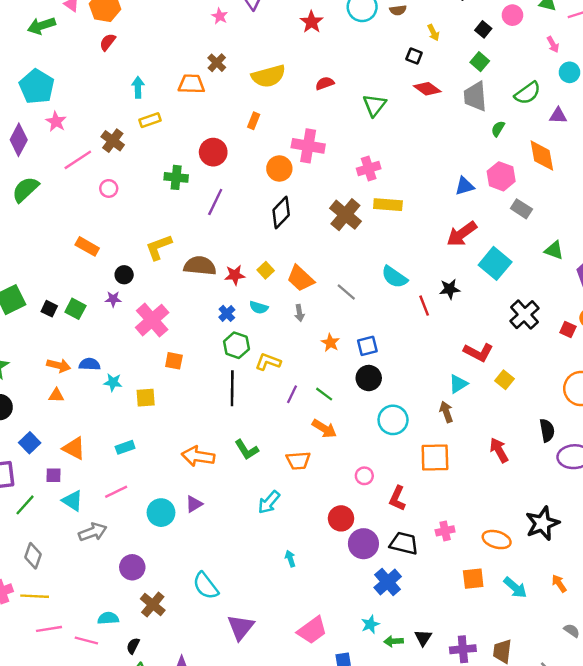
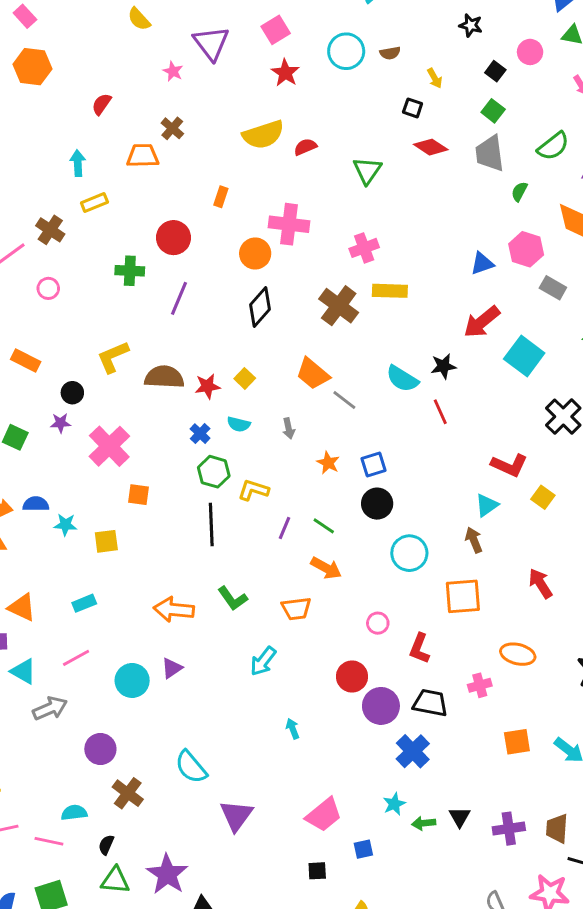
red semicircle: (108, 42) -> (102, 104), moved
yellow semicircle: (268, 76) -> (263, 135), moved
orange trapezoid: (300, 278) -> (313, 374), moved
black star: (450, 289) -> (443, 366), moved
orange ellipse: (497, 540) -> (518, 654), moved

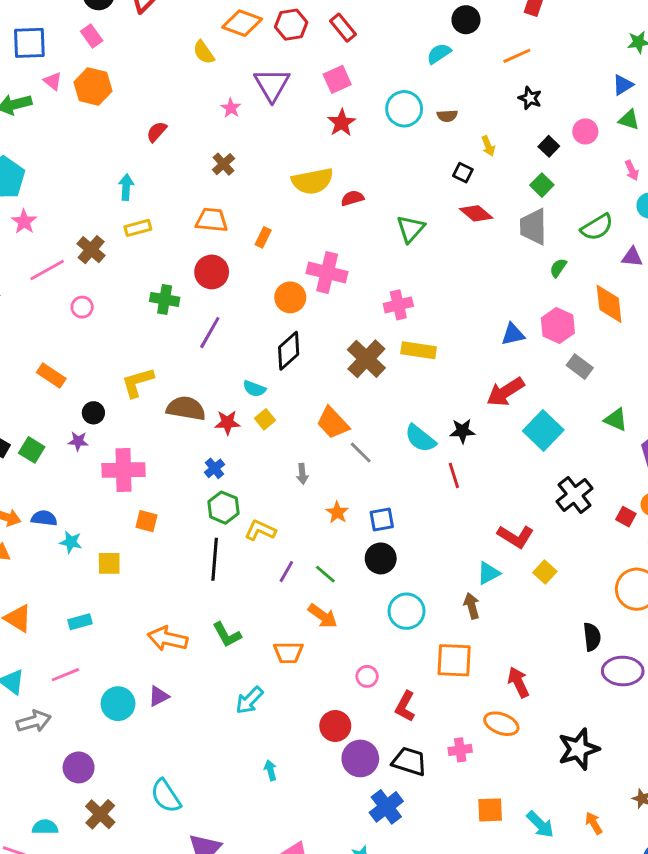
orange trapezoid: (143, 156) -> (212, 220), moved
cyan semicircle: (239, 424) -> (254, 389), moved
pink cross: (109, 446) -> (123, 470), turned 36
red arrow: (540, 583) -> (518, 682), moved

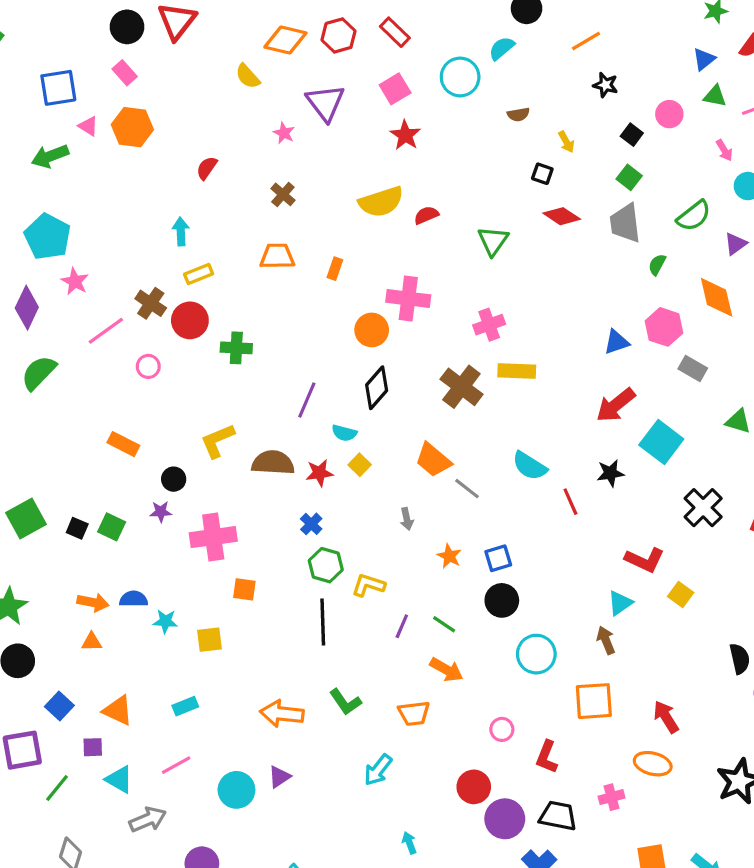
cyan circle: (404, 109) -> (460, 77), moved
purple triangle: (632, 257) -> (736, 244), turned -35
red circle: (212, 272) -> (190, 320), moved
purple line: (210, 333) -> (307, 400), moved
black star: (462, 431) -> (610, 473), moved

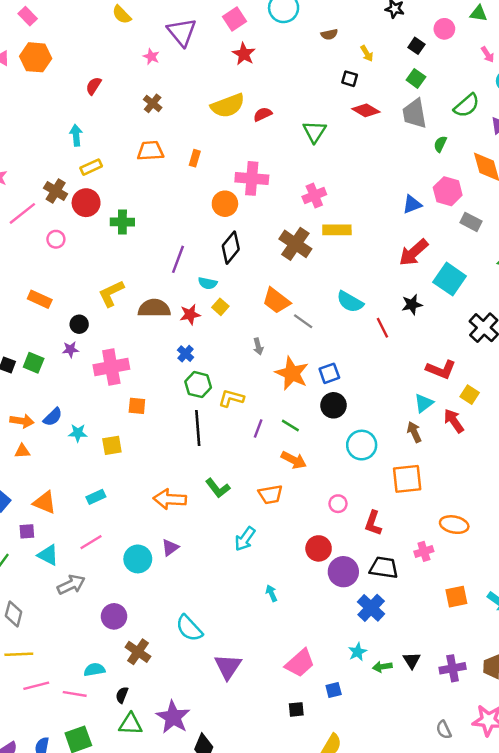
orange star: (449, 556) -> (292, 373), size x1.8
blue semicircle: (134, 599) -> (53, 417), turned 138
red arrow: (666, 717) -> (454, 421), moved

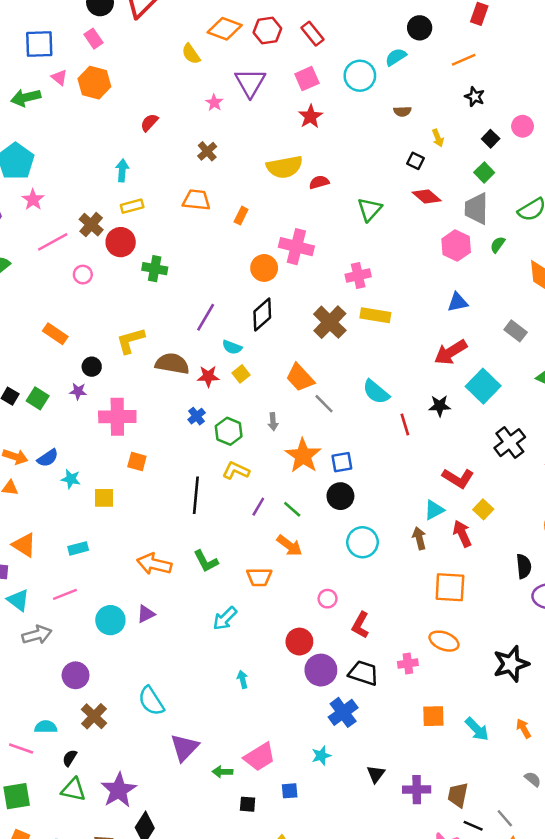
pink hexagon: (448, 191) -> (456, 246), moved
green hexagon: (198, 385) -> (229, 431), moved
orange square: (407, 479) -> (450, 587), moved
green arrow: (382, 667) -> (223, 772), moved

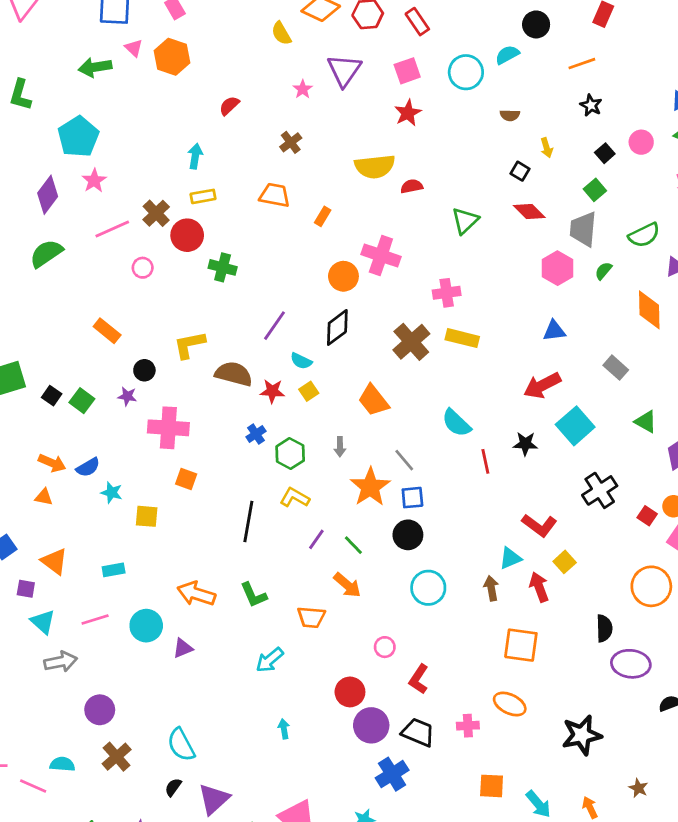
gray line: (324, 404) -> (404, 460), moved
cyan circle: (110, 620) -> (146, 626), moved
black semicircle: (70, 758) -> (173, 787), moved

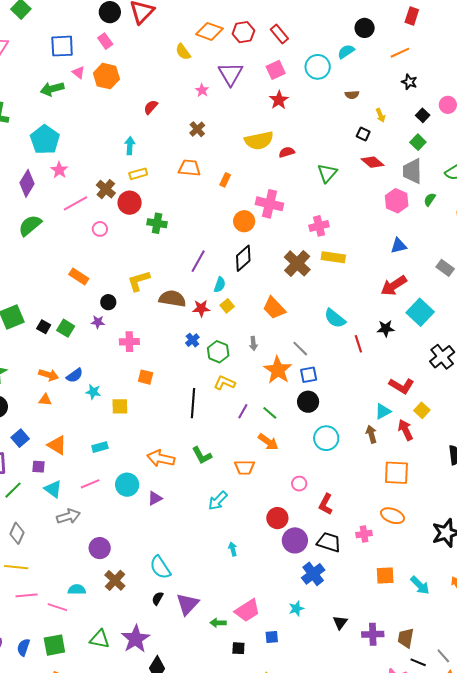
cyan semicircle: (301, 361) -> (220, 285), turned -91
pink cross: (168, 428) -> (129, 342), size x0.7

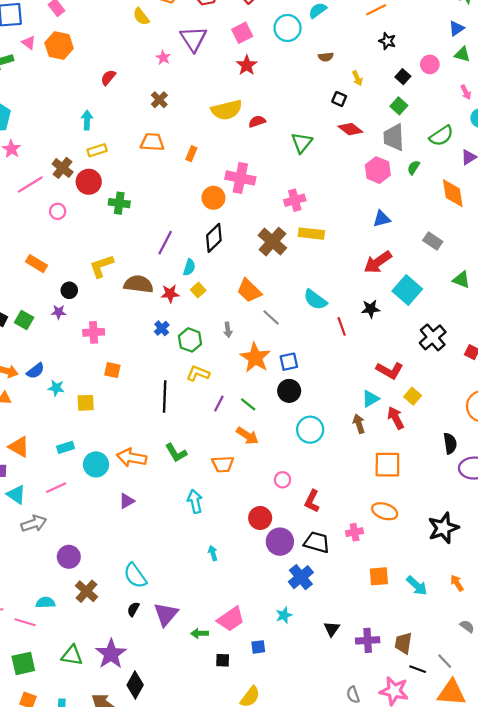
gray line: (300, 349) -> (271, 317), moved
cyan circle: (127, 485) -> (96, 464), moved
cyan arrow: (218, 501) -> (195, 501), turned 125

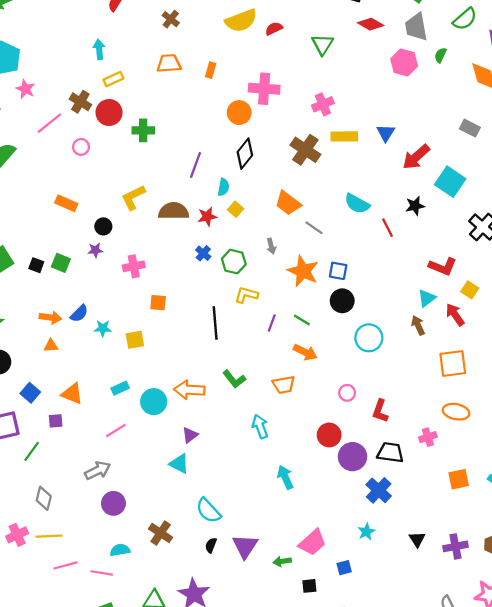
blue triangle: (382, 219) -> (386, 133), moved, turned -36
blue square: (289, 362) -> (338, 271), turned 30
cyan triangle: (16, 495) -> (179, 464), moved
cyan arrow: (213, 553) -> (285, 477), size x1.5
purple circle: (69, 557) -> (113, 503), moved

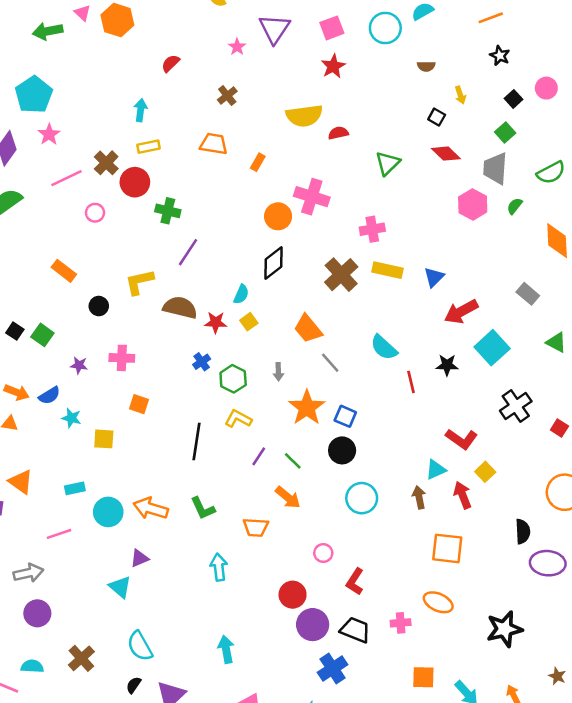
purple line: (196, 165) -> (188, 252), moved
purple star: (95, 250) -> (79, 365), moved
cyan arrow: (285, 477) -> (226, 649), moved

